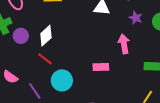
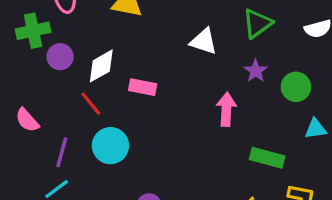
pink rectangle: (101, 67) -> (143, 87), moved
purple line: (35, 91) -> (62, 152), turned 36

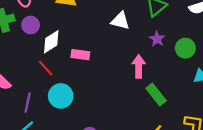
purple circle: (60, 57) -> (31, 25), moved
green rectangle: (267, 158) -> (156, 95), moved, turned 40

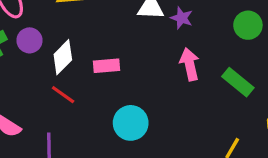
purple star: (157, 39) -> (182, 18), moved
green rectangle: (156, 95) -> (238, 82), moved
cyan circle: (61, 96) -> (131, 123), moved

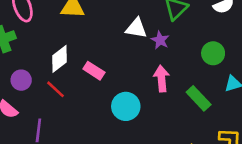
purple circle: (29, 40) -> (21, 80), moved
pink rectangle: (106, 66) -> (94, 71), turned 30
cyan circle: (131, 123) -> (126, 106), moved

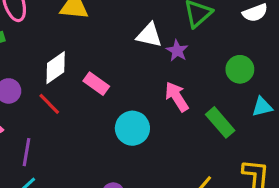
pink arrow: (161, 79) -> (177, 97), turned -30

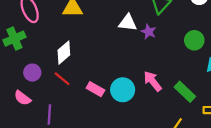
pink rectangle: (96, 84) -> (95, 89), moved
pink arrow: (177, 97) -> (153, 81), moved
green rectangle: (220, 122) -> (185, 92), moved

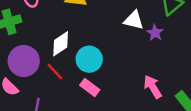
purple circle: (32, 73) -> (24, 61), size x1.6
cyan circle: (123, 90) -> (89, 59), moved

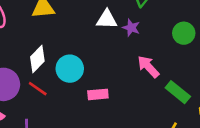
pink arrow: (153, 87) -> (148, 67), moved
pink rectangle: (90, 88) -> (98, 94), moved, turned -30

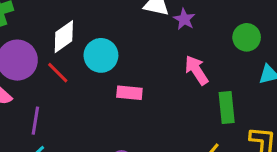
green rectangle: (178, 92) -> (227, 107), turned 35

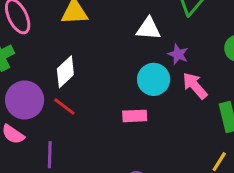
purple star: (184, 19) -> (178, 54), moved
cyan circle: (101, 55) -> (154, 79), moved

